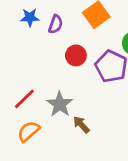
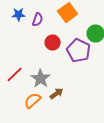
brown arrow: (81, 125) -> (57, 94), turned 96
orange semicircle: (28, 131) -> (33, 100), moved

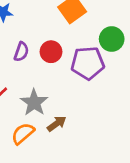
purple semicircle: (38, 20) -> (21, 52), moved
purple pentagon: (79, 50) -> (88, 63), turned -30

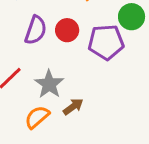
purple semicircle: (21, 52) -> (36, 30), size x1.4

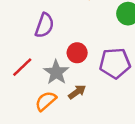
red circle: (67, 30) -> (77, 53), moved
purple pentagon: (106, 42) -> (115, 63), moved

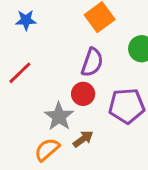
purple semicircle: (44, 25) -> (92, 62), moved
red line: (22, 67) -> (20, 73), moved

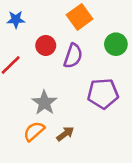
red circle: (83, 94) -> (46, 45), moved
brown arrow: (83, 139) -> (65, 134), moved

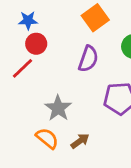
red circle: (46, 45) -> (36, 44), moved
orange semicircle: (34, 131) -> (47, 138), turned 80

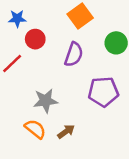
red circle: (36, 44) -> (35, 39), moved
gray star: (58, 108) -> (46, 101), turned 30

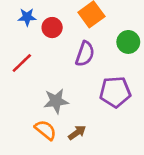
red circle: (35, 39) -> (52, 28), moved

